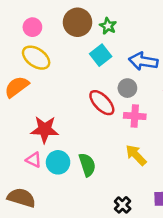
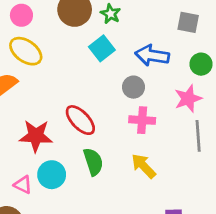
red ellipse: (102, 103) -> (80, 120), moved
pink triangle: (34, 160) -> (23, 185), moved
green semicircle: (87, 165) -> (93, 162), moved

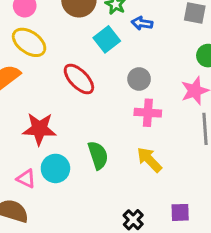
blue arrow: (152, 55) -> (142, 23), moved, size x0.6
red ellipse: (80, 120) -> (79, 79), moved

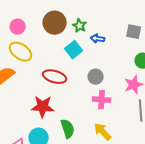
red ellipse: (79, 79) -> (55, 77), turned -30
red star: (39, 129) -> (43, 107), moved

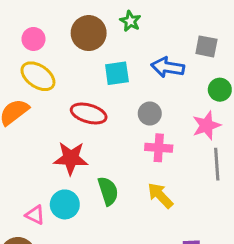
green star: (80, 26) -> (130, 21), moved
blue arrow: (98, 39) -> (168, 67), moved, size x1.5
cyan square: (74, 50) -> (117, 73), turned 30

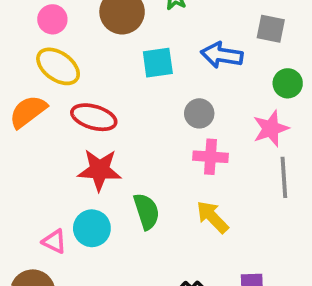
red ellipse: (89, 114) -> (94, 117), moved

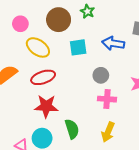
yellow ellipse: (58, 66) -> (38, 47), moved
red ellipse: (94, 117) -> (43, 77), turned -35
yellow arrow: (212, 217) -> (108, 132), turned -114

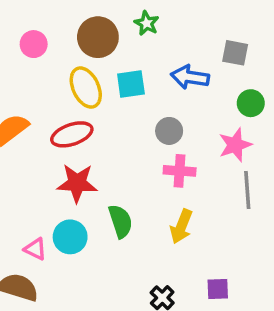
yellow ellipse: (38, 47) -> (86, 88), moved, turned 30

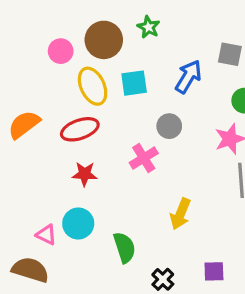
pink circle: (34, 44) -> (61, 51), moved
blue arrow: (190, 77) -> (188, 77), turned 112
pink cross: (180, 171) -> (144, 158), moved, turned -36
red star: (77, 183) -> (85, 174), size x0.7
green semicircle: (120, 221) -> (125, 247), moved

